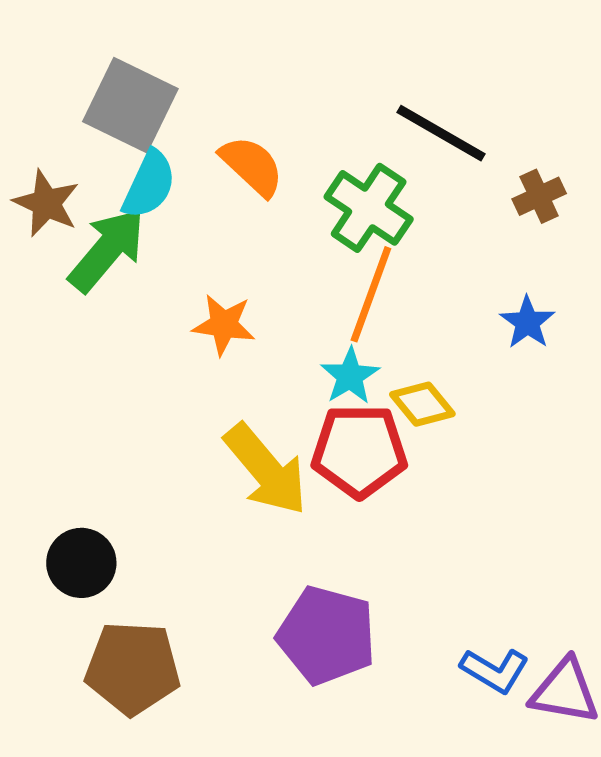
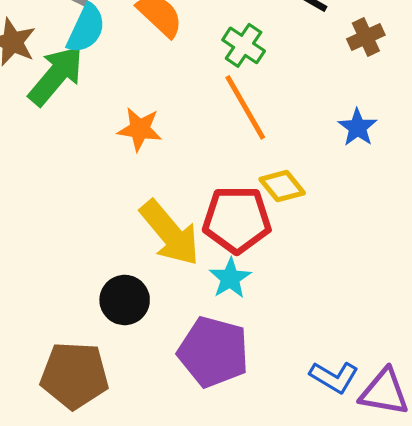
green cross: (369, 208) -> (244, 45), size x0.7
orange line: (371, 294) -> (245, 107), turned -50
cyan star: (350, 376) -> (230, 278), moved
black circle: (81, 563) -> (125, 300), moved

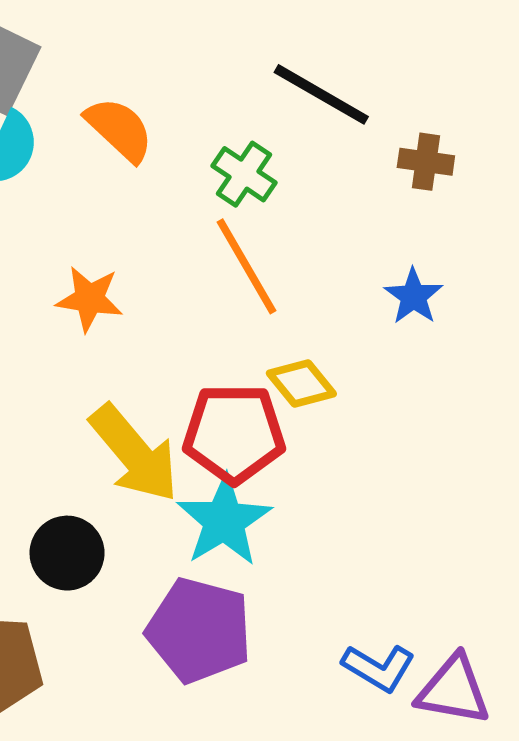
brown cross: (366, 37) -> (426, 162), turned 33
cyan star: (230, 278) -> (224, 521), size x1.5

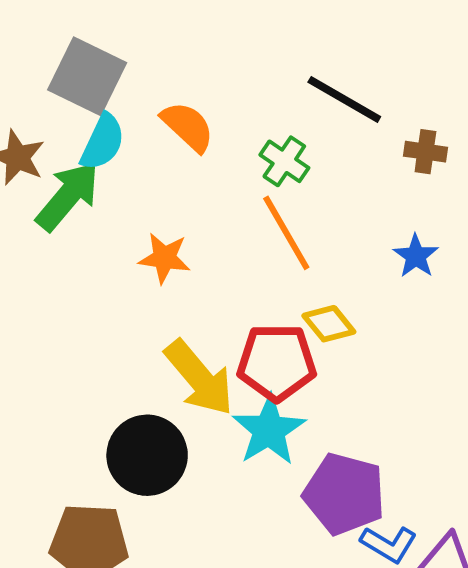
black circle: (67, 553) -> (147, 455), size x1.4
purple pentagon: (199, 630) -> (344, 494), moved

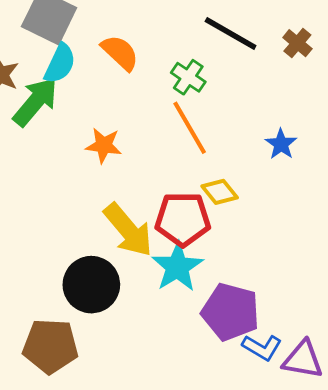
brown cross: (425, 152) -> (297, 43), moved, turned 32

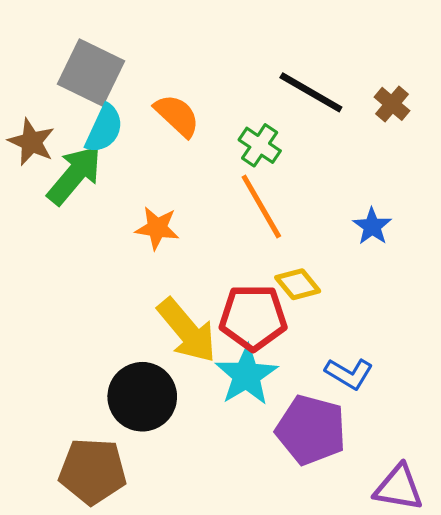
blue L-shape: (262, 347) -> (349, 374), moved

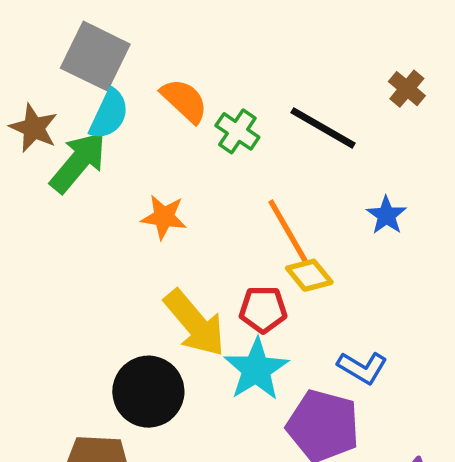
black line: (311, 92) -> (323, 128), moved
green cross: (260, 145) -> (237, 131), moved
orange line: (261, 207) -> (289, 232), moved
red pentagon: (253, 317) -> (263, 309), size x0.7

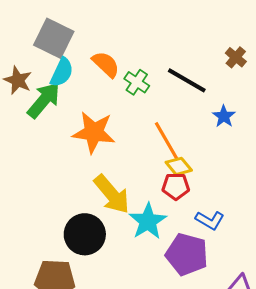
blue star: (386, 215) -> (224, 116), moved
orange star: (164, 217) -> (94, 132), size x1.6
red pentagon: (263, 309) -> (176, 186), moved

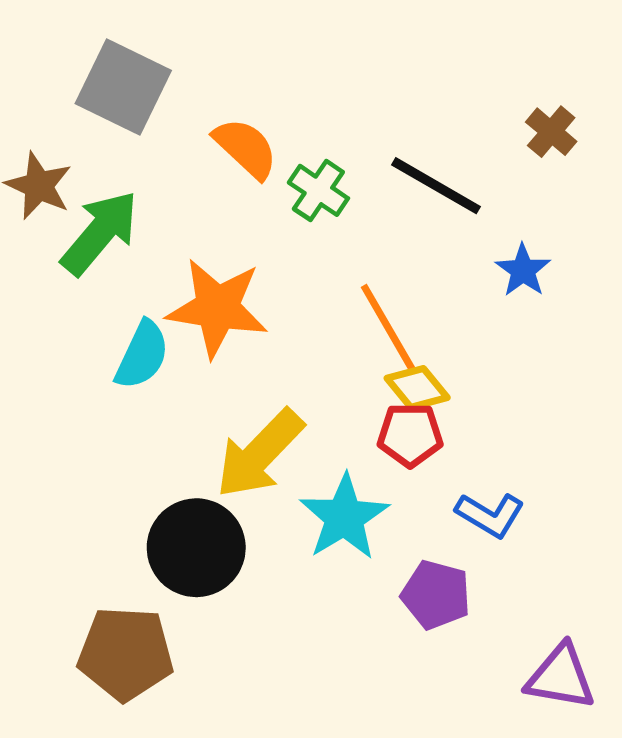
cyan semicircle: (62, 72) -> (142, 355), moved
yellow arrow: (112, 194) -> (260, 454), turned 84
purple pentagon: (187, 254) -> (436, 595), size x0.7

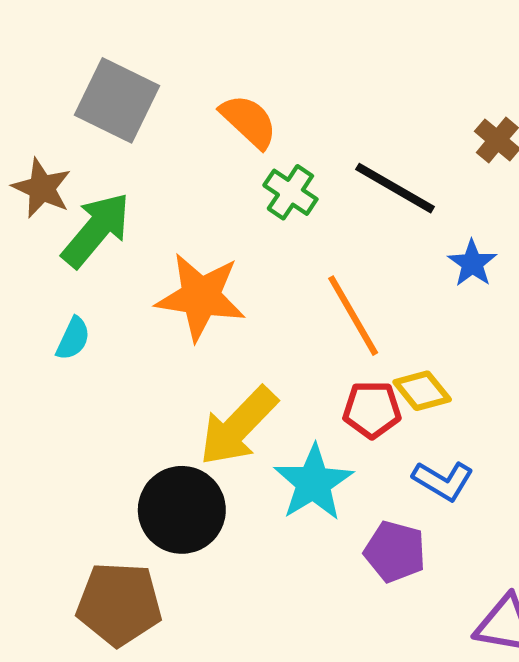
orange semicircle: (246, 148) -> (249, 121), moved
cyan semicircle: (142, 355) -> (73, 339), moved, size x0.7
yellow diamond: (417, 388) -> (422, 391), moved

